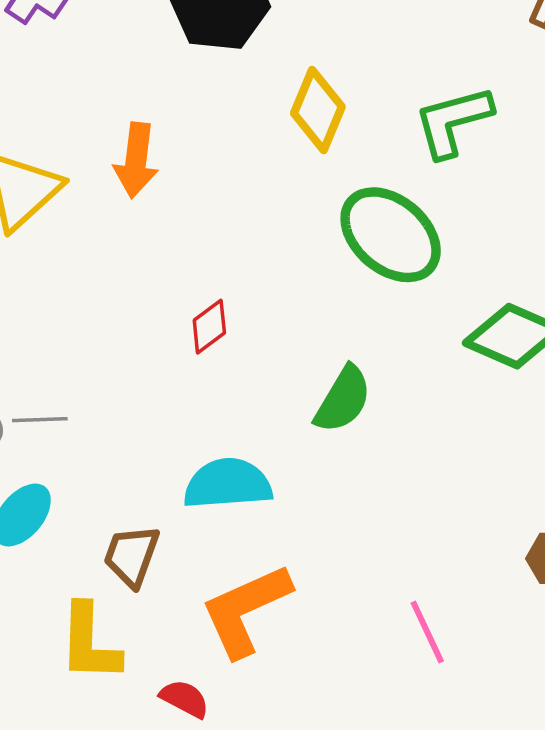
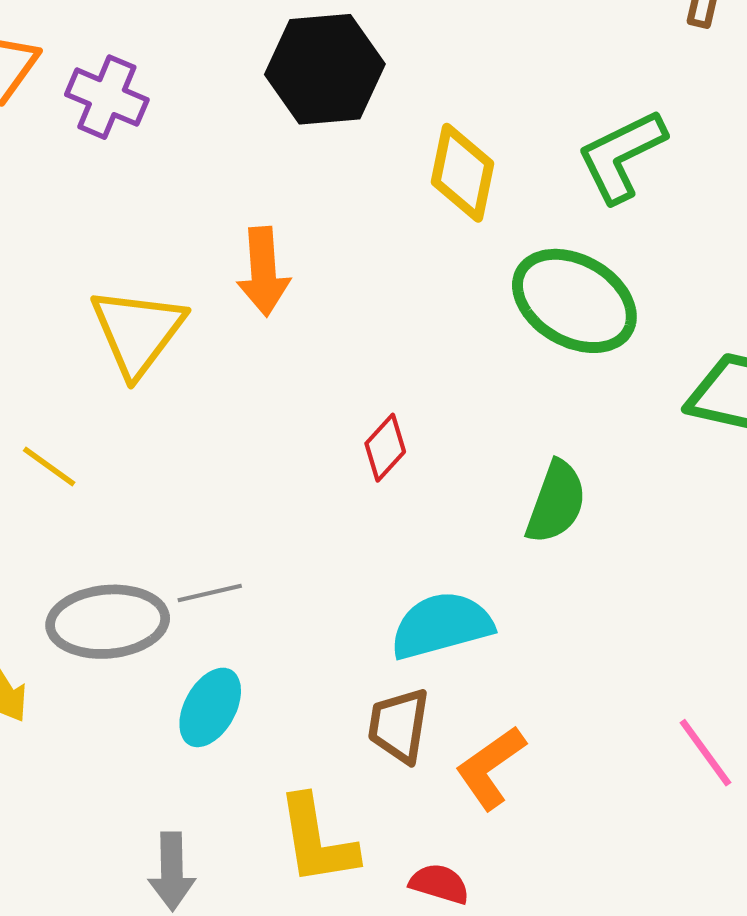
brown trapezoid: (132, 556) -> (399, 726), moved
orange L-shape: (246, 610) -> (490, 768), size x0.7

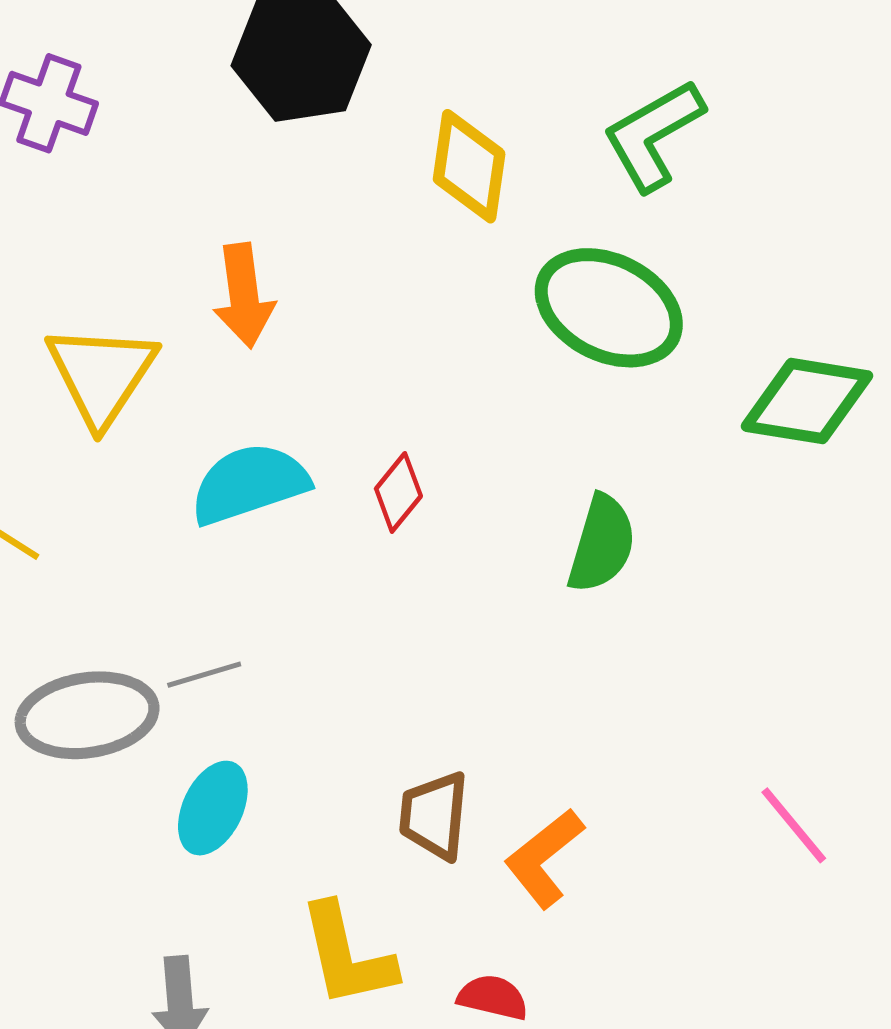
cyan semicircle: (441, 625) -> (249, 484), moved

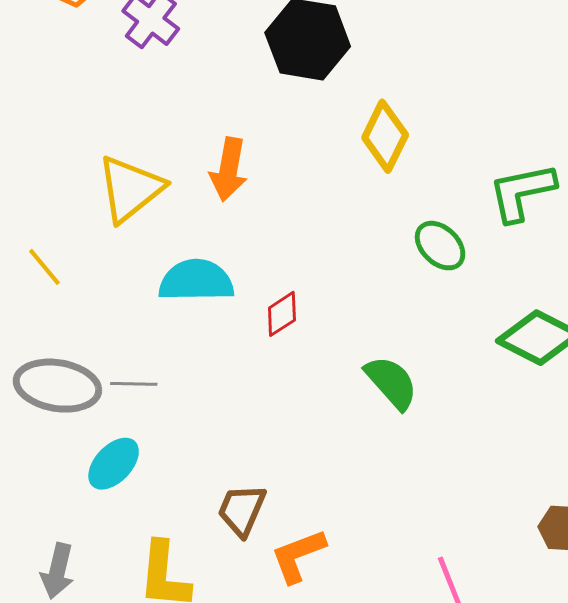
green L-shape: (653, 135) -> (522, 192), moved
green ellipse: (609, 308) -> (440, 246), size x0.6
green semicircle: (602, 544) -> (391, 382), turned -76

